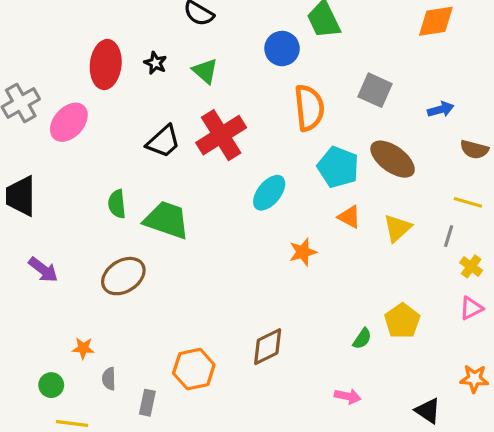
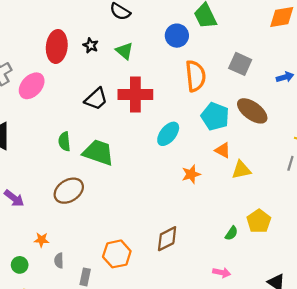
red cross: (221, 135) -> (135, 95), turned 32
yellow triangle: (397, 228) -> (241, 170), moved, turned 30
purple arrow: (43, 270) -> (14, 198), moved

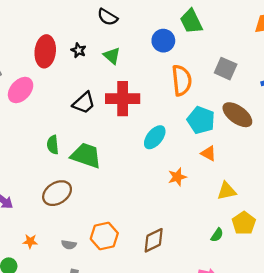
yellow triangle: (241, 170) -> (227, 191), moved
orange hexagon: (117, 254) -> (104, 236), moved
gray semicircle: (59, 261) -> (69, 245), moved, turned -80

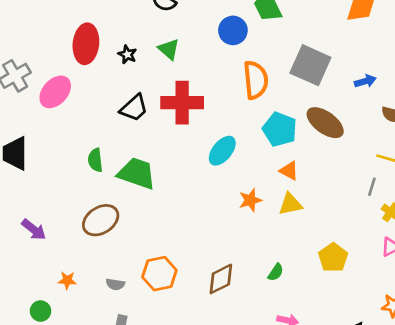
black star: (79, 50) -> (127, 54), moved
gray square: (226, 69) -> (310, 65), size x1.4
yellow triangle: (227, 191) -> (290, 204), moved
green semicircle: (217, 235) -> (276, 272), moved

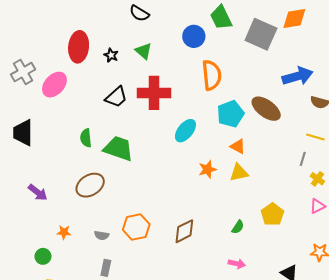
gray square: (310, 65) -> (261, 34), moved
blue arrow: (365, 81) -> (298, 76), size x1.8
cyan pentagon: (280, 129) -> (230, 114), turned 30
green semicircle: (276, 272) -> (238, 227), moved

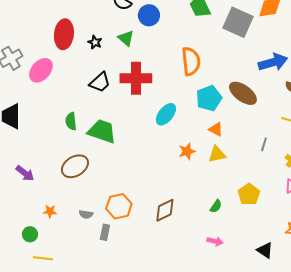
blue circle: (194, 36) -> (149, 15), moved
gray line: (303, 159) -> (264, 144), moved
gray rectangle: (106, 268) -> (105, 232), moved

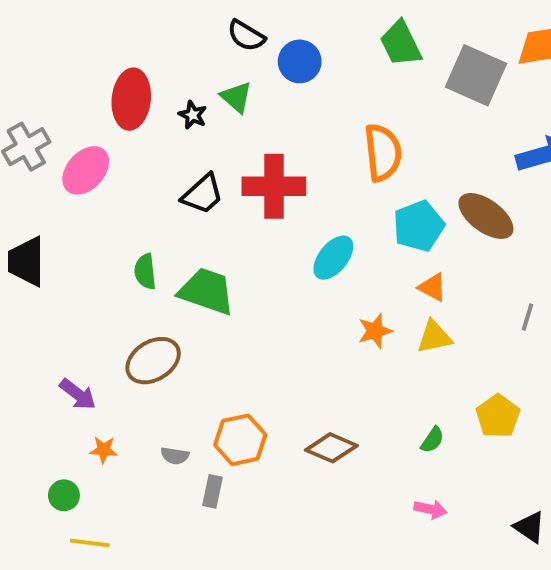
green triangle: (126, 38) -> (236, 97), moved
purple arrow: (25, 173) -> (78, 394), moved
brown diamond: (165, 210) -> (331, 448), turned 50

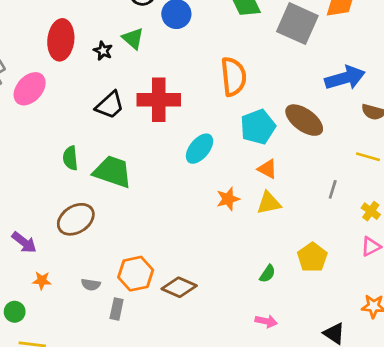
brown diamond: (331, 448) -> (179, 287), moved

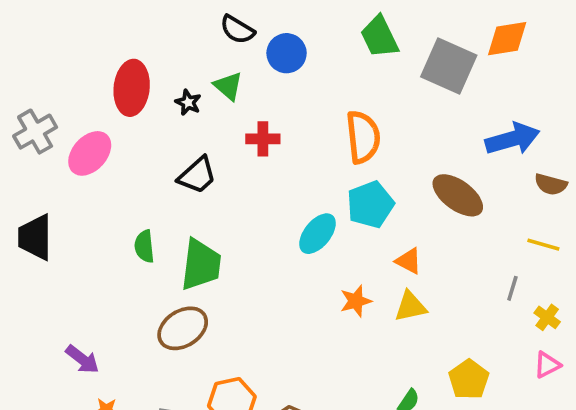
red cross: (159, 100) -> (263, 139), moved, size x0.6
cyan pentagon: (258, 127) -> (370, 204), moved
green trapezoid: (113, 172) -> (201, 265), turned 78
gray line: (333, 189) -> (512, 288), moved
brown ellipse: (76, 219) -> (183, 328), moved

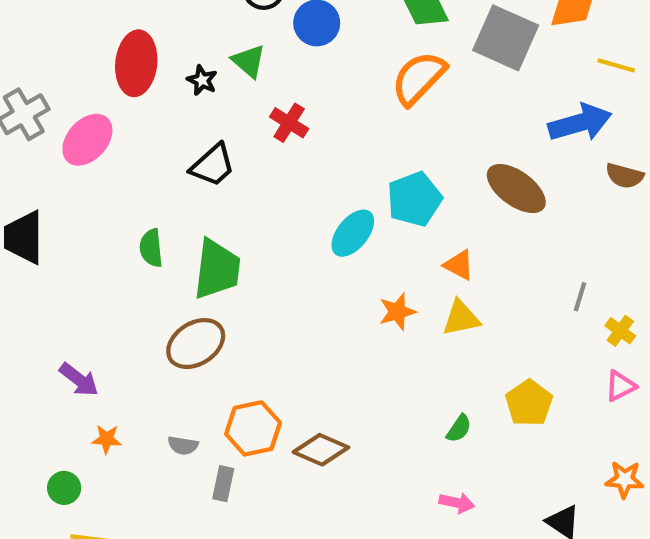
orange semicircle: (363, 137) -> (419, 78), moved, turned -130
red cross: (263, 139) -> (289, 123), turned 32
yellow line: (543, 245) -> (616, 65), moved

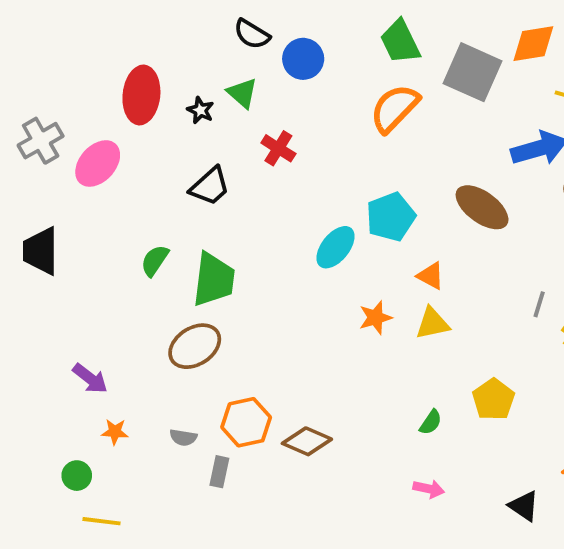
green semicircle: (151, 248) -> (155, 261), turned 40

